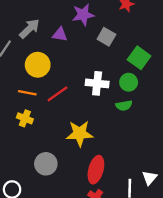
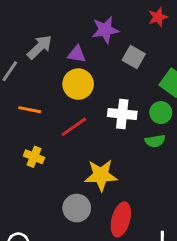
yellow circle: (38, 65) -> (78, 84), moved
orange line: (27, 93) -> (30, 110), moved
gray circle: (46, 164) -> (77, 208), moved

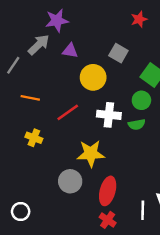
purple star: (105, 30) -> (57, 21), moved
yellow circle: (78, 84) -> (93, 77), moved
white cross: (122, 114) -> (109, 115), moved

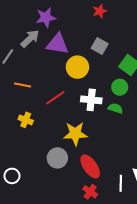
red star: (139, 19) -> (100, 11), moved
purple triangle: (70, 51) -> (57, 44), size x1.6
green semicircle: (137, 124) -> (115, 108), turned -152
red ellipse: (108, 191) -> (90, 166), turned -50
white circle: (21, 211) -> (12, 176), moved

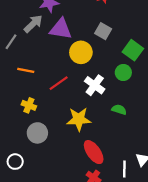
white cross: (91, 100) -> (95, 85), turned 30
green semicircle: (115, 108) -> (119, 110), moved
gray circle: (57, 158) -> (37, 133), moved

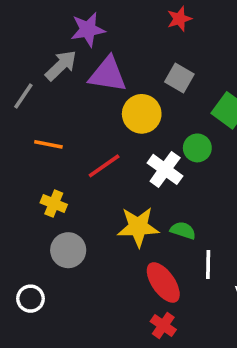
green circle: (123, 72) -> (197, 148), moved
green semicircle: (119, 110) -> (183, 230), moved
white line: (124, 169) -> (208, 265), moved

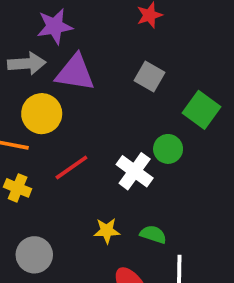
gray arrow: (61, 65) -> (27, 63), turned 40
yellow circle: (142, 114) -> (42, 114), moved
yellow cross: (54, 204) -> (18, 188), moved
yellow star: (138, 227) -> (107, 231), size x0.6

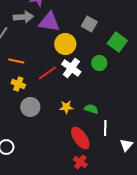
yellow circle: (42, 114) -> (65, 44), moved
white cross: (135, 171) -> (71, 68), moved
gray circle: (34, 255) -> (30, 107), moved

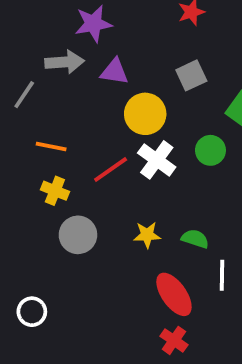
purple triangle: (49, 22) -> (114, 72), size x0.7
gray square: (89, 24) -> (191, 75), turned 35

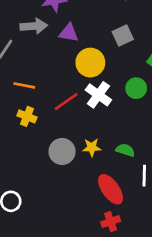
gray circle: (78, 235) -> (62, 151), moved
red cross: (174, 340) -> (111, 222), turned 36

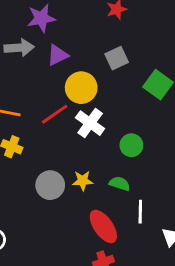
purple triangle: (69, 33) -> (58, 55), turned -35
green circle: (136, 88) -> (131, 145), moved
red line: (66, 102) -> (55, 114), moved

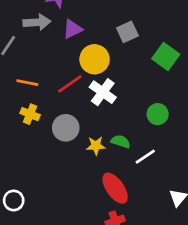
green circle: (131, 145) -> (158, 114), moved
green semicircle: (120, 184) -> (121, 142), moved
gray circle: (50, 185) -> (66, 128), moved
white line: (140, 212) -> (145, 157), moved, turned 55

